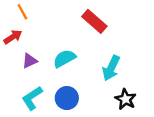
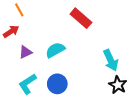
cyan arrow: (111, 68) -> (111, 60), moved, turned -50
black star: (126, 99) -> (118, 85), moved

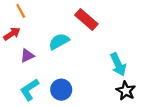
cyan semicircle: (55, 50) -> (59, 41), moved

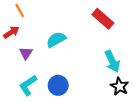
red rectangle: (86, 20) -> (103, 19), moved
purple triangle: (27, 56) -> (26, 53), turned -32

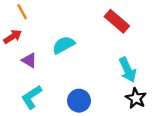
purple triangle: (26, 53) -> (29, 60), turned -32
blue circle: (58, 85) -> (79, 101), moved

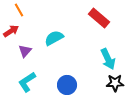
purple triangle: (29, 60) -> (25, 51), turned 40
black star: (136, 98) -> (115, 83), turned -30

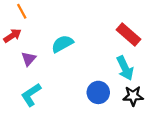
red rectangle: (99, 18) -> (128, 34), moved
blue circle: (67, 85) -> (98, 92), moved

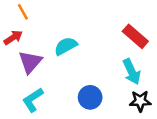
purple triangle: (29, 59) -> (30, 62), size x1.5
blue circle: (98, 92) -> (90, 97), moved

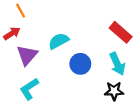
blue circle: (90, 97) -> (80, 64), moved
black star: (140, 101) -> (114, 91), moved

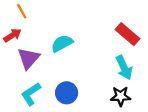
blue circle: (80, 64) -> (67, 93), moved

